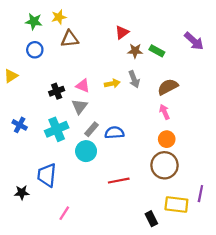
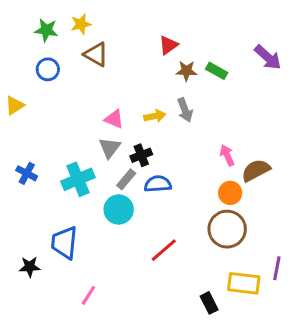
brown triangle: (70, 39) -> (96, 54), turned 36
brown semicircle: (168, 87) -> (256, 170), moved
black cross: (57, 91) -> (141, 155), moved
red line: (119, 181) -> (164, 250), turned -30

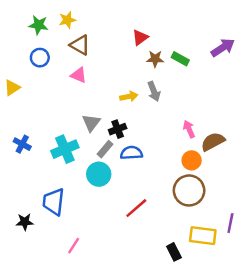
purple arrow: (268, 57) -> (223, 48), turned -75
pink triangle: (114, 119) -> (79, 75), moved

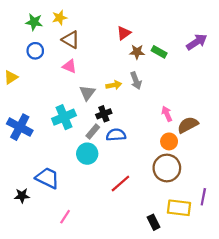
gray triangle: (91, 123) -> (87, 93), moved
blue cross: (22, 144) -> (20, 127), size x1.6
cyan cross: (65, 149) -> (64, 117), moved
blue trapezoid: (54, 202) -> (47, 178), turned 110

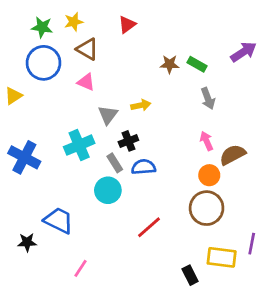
red triangle: (124, 33) -> (127, 25), moved
blue circle: (35, 51) -> (44, 63), size x1.6
gray arrow: (136, 81) -> (208, 98), moved
gray rectangle: (93, 131) -> (115, 163), turned -72

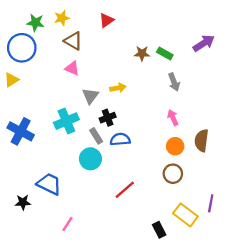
blue circle: (44, 63) -> (22, 48), moved
brown semicircle: (233, 155) -> (201, 140), moved, turned -55
brown circle: (207, 208) -> (173, 174), size x0.7
yellow rectangle: (222, 257) -> (185, 215), turned 30

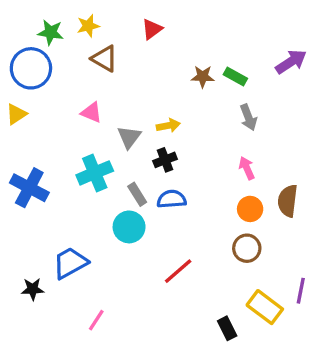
pink triangle: (72, 68) -> (91, 112), moved
black cross: (108, 118) -> (165, 160), moved
blue trapezoid: (49, 184) -> (70, 263), turned -55

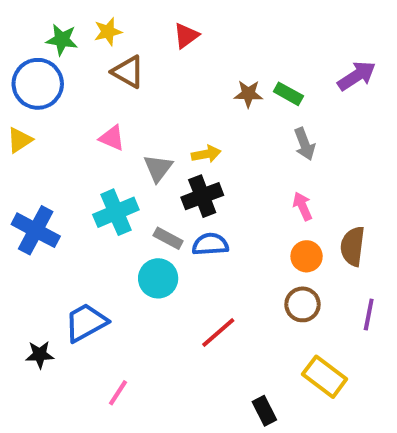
black cross: (165, 160) -> (202, 196), size x1.4
gray rectangle: (137, 194) -> (168, 238), turned -30
purple line: (301, 291) -> (369, 314), moved
black rectangle: (227, 328) -> (264, 411), moved

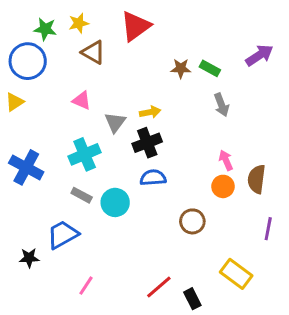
red triangle: (186, 36) -> (136, 26), size x1.6
pink arrow: (303, 206) -> (226, 160), moved
gray rectangle: (168, 238) -> (82, 195), moved
brown circle: (303, 304) -> (192, 221), moved
red line: (218, 333) -> (159, 287), moved

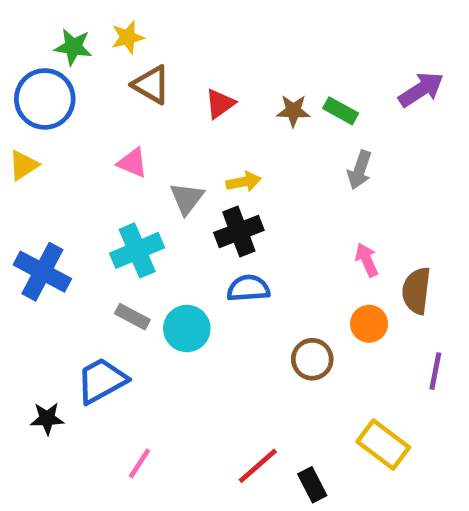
red triangle: (136, 26) -> (220, 104), moved, size x0.6
gray arrow: (222, 105) -> (360, 170), turned 40
orange circle: (223, 186) -> (369, 324), moved

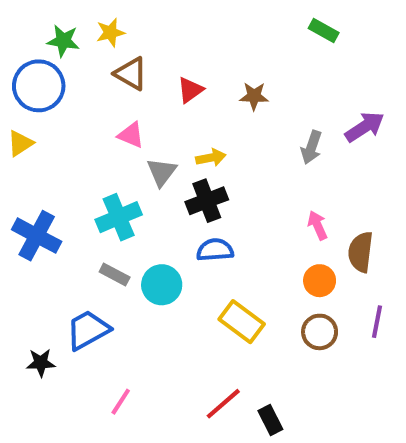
purple arrow: (421, 89) -> (365, 127), moved
green rectangle: (341, 111) -> (324, 31), moved
pink triangle: (132, 163) -> (131, 135), moved
brown circle: (312, 359) -> (320, 332), moved
yellow rectangle: (383, 444) -> (242, 322), moved

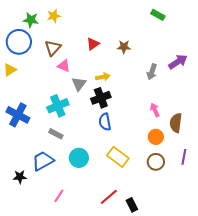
brown triangle: (131, 74) -> (53, 48), moved, turned 42
blue semicircle: (215, 250) -> (105, 122), turned -96
cyan circle: (162, 285) -> (79, 158), moved

